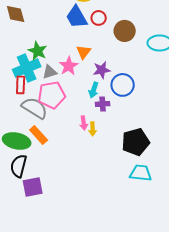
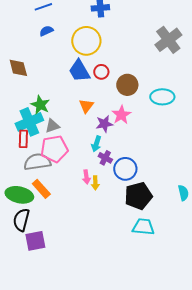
pink star: (69, 66) -> (121, 115), moved
blue circle: (123, 85) -> (125, 169), moved
purple cross: (103, 104) -> (105, 158), turned 32
gray semicircle: (35, 108) -> (37, 162), turned -40

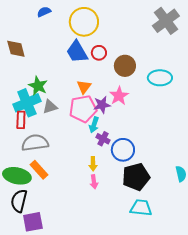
pink pentagon: (54, 149) -> (83, 109), moved
pink arrow: (86, 177) -> (94, 182), moved

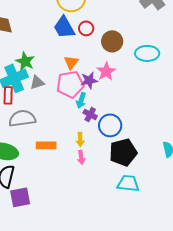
orange rectangle: (39, 170) -> (46, 145), moved, turned -48

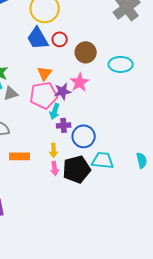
purple cross: (90, 114) -> (64, 125), turned -32
black pentagon: (123, 152) -> (77, 169), moved
cyan trapezoid: (128, 183) -> (103, 160), moved

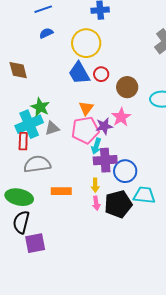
purple cross: (64, 125) -> (105, 160), size x1.6

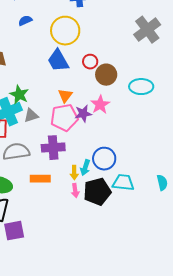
red circle: (101, 74) -> (90, 62), moved
cyan arrow: (96, 146) -> (85, 168), moved
purple cross: (105, 160) -> (53, 148), moved

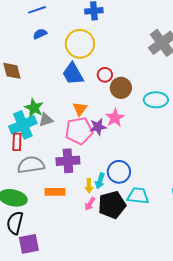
gray triangle: (31, 116) -> (46, 120), moved
pink arrow: (75, 191) -> (90, 204), turned 40

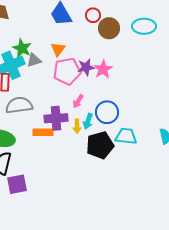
cyan ellipse: (156, 100) -> (144, 26), moved
orange triangle: (80, 109) -> (58, 49), moved
pink star: (115, 118) -> (103, 69), moved
purple cross: (68, 161) -> (56, 118), moved
pink arrow: (90, 204) -> (78, 101), moved

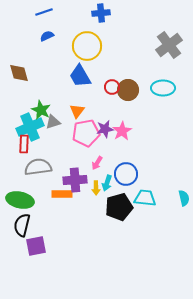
red circle: (93, 15) -> (112, 87), moved

